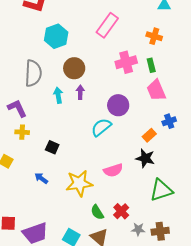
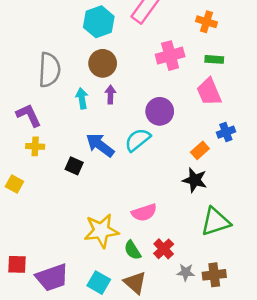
cyan hexagon: (56, 36) -> (99, 22), moved
green rectangle: (151, 65) -> (214, 59), moved, turned -72
pink semicircle: (113, 170) -> (144, 213), moved
blue arrow: (41, 178) -> (100, 145), moved, size x1.6
yellow star: (79, 183) -> (101, 231), moved

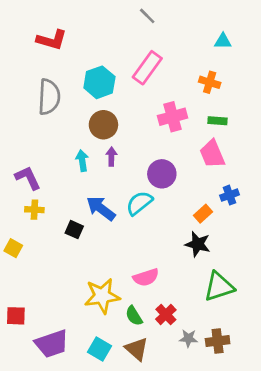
gray semicircle: (49, 70) -> (49, 97), moved
red square: (17, 264) -> (16, 316), moved

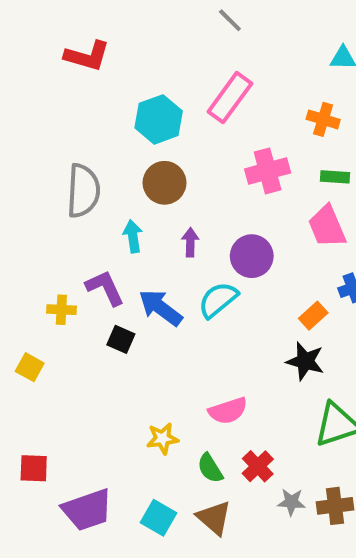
gray semicircle: (49, 97) -> (83, 191), moved
purple arrow: (111, 157) -> (190, 242), moved
purple L-shape: (28, 178) -> (105, 288), moved
yellow star: (102, 296) -> (163, 438), size x0.6

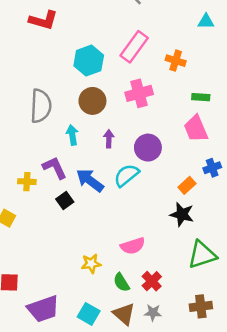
orange cross: (323, 119) -> (176, 61), moved
pink cross: (268, 171) -> (139, 93), moved
black square: (121, 339) -> (65, 200), turned 30
gray star: (291, 502) -> (153, 313), moved

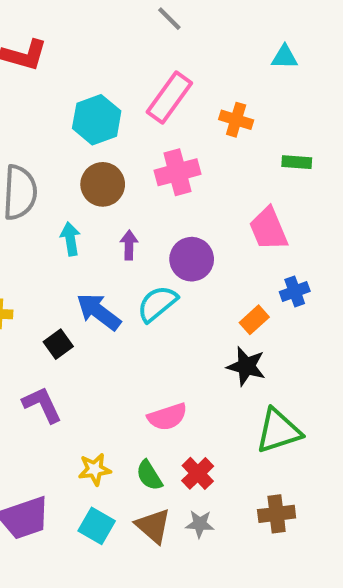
green rectangle: (201, 97) -> (297, 162), moved
purple L-shape: (55, 168) -> (42, 405), moved
yellow star: (91, 264) -> (95, 469), moved

